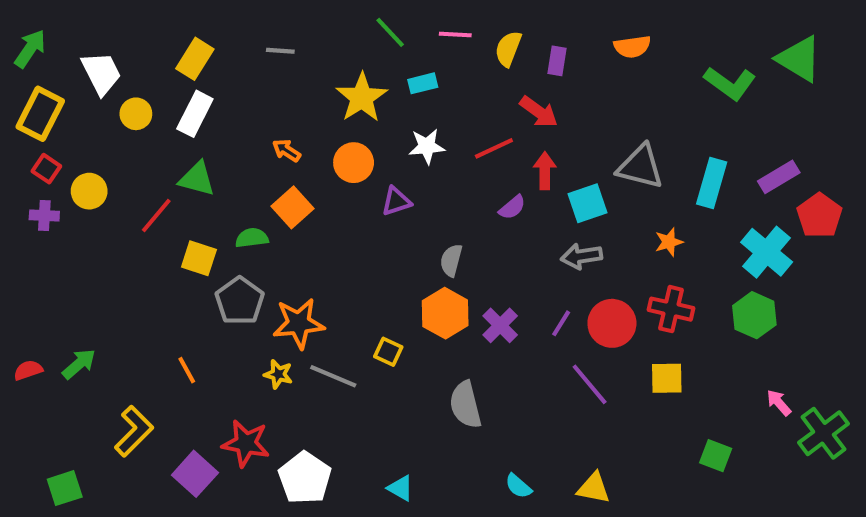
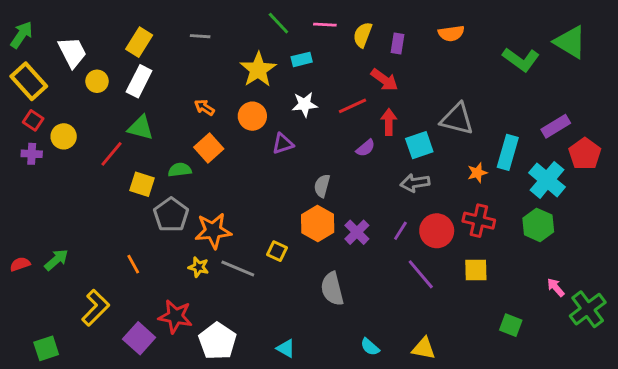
yellow rectangle: (40, 114) -> (29, 81), turned -69
cyan rectangle: (712, 183) -> (508, 152), moved

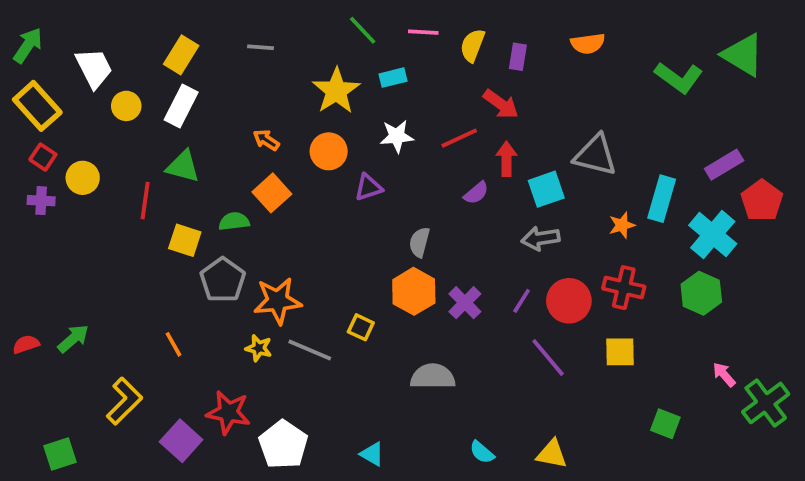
red line: (112, 154) -> (145, 201), turned -32
gray semicircle: (332, 289) -> (433, 376), turned 104

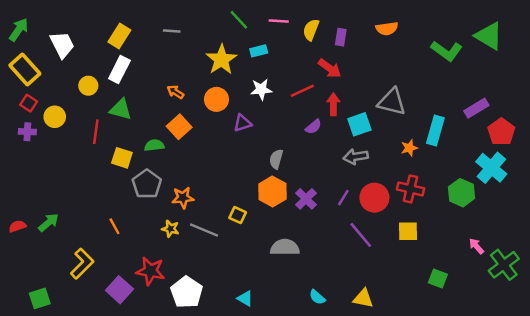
yellow circle: (126, 106) -> (88, 86), moved
cyan cross: (713, 235) -> (491, 168), moved
orange star: (278, 301) -> (183, 198), size x0.7

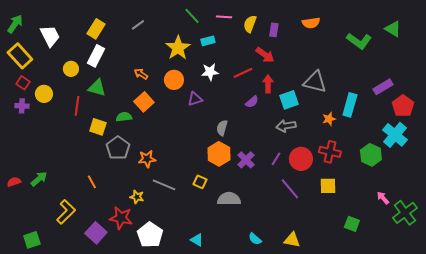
gray line: (172, 31) -> (138, 25), turned -40
green triangle: (489, 36) -> (393, 29), size x0.7
yellow square: (238, 215) -> (200, 182), moved
yellow star: (170, 229) -> (137, 197), moved

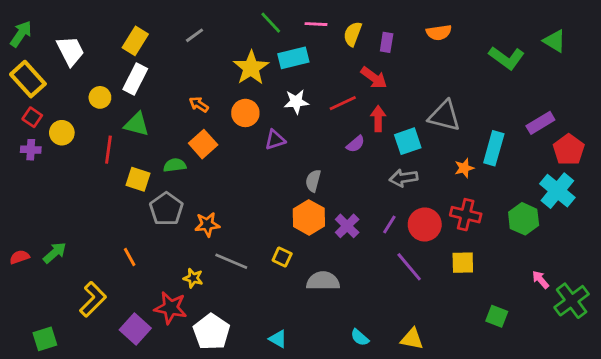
cyan rectangle: (208, 41) -> (293, 58), size x1.5

